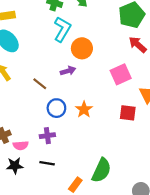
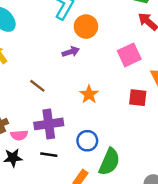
brown line: (40, 84) -> (37, 86), moved
blue circle: (56, 108) -> (87, 141), moved
purple cross: (47, 136) -> (49, 124), size x1.6

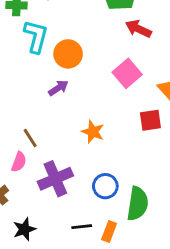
brown line: (37, 86) -> (30, 138), turned 35
pink semicircle: (19, 135) -> (19, 162), moved, turned -49
black line: (49, 155) -> (82, 227), moved

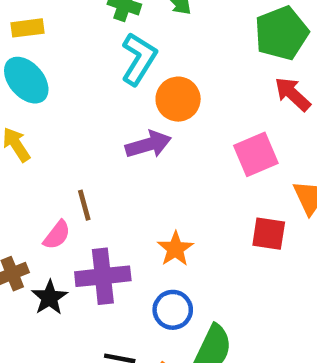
purple arrow: (58, 88) -> (148, 144), size x1.4
orange star: (93, 132) -> (175, 249), moved
black star: (24, 229) -> (49, 298), moved, turned -30

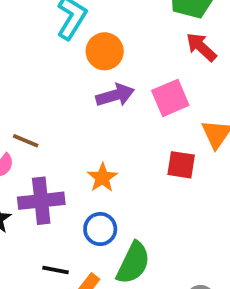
purple arrow: (148, 144) -> (115, 95), moved
brown line: (84, 205) -> (26, 141), turned -52

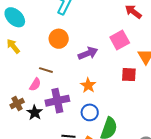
orange circle: (105, 51) -> (59, 39), moved
purple arrow: (115, 95) -> (88, 53), moved

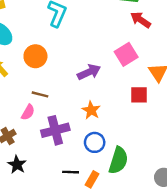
orange circle: (59, 39) -> (35, 56), moved
black star: (35, 112) -> (17, 165), moved

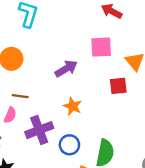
pink square: (126, 54) -> (101, 47), turned 35
blue circle: (95, 142) -> (69, 145), moved

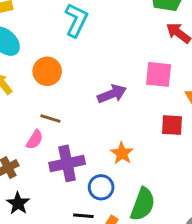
orange star: (73, 106) -> (122, 153), moved

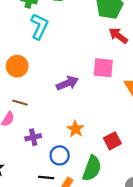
red square: (172, 125) -> (112, 141), moved, turned -30
purple cross: (67, 163) -> (33, 137), size x0.6

